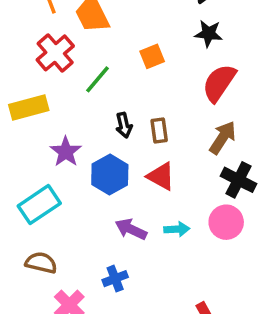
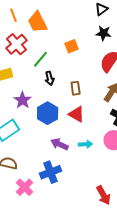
black arrow: (124, 125) -> (50, 78), moved
blue cross: (115, 279) -> (51, 172), size x1.5

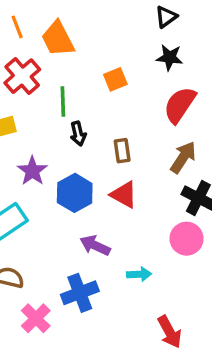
green line: (41, 59) -> (63, 101), turned -42
cyan arrow: (86, 144) -> (139, 274), moved

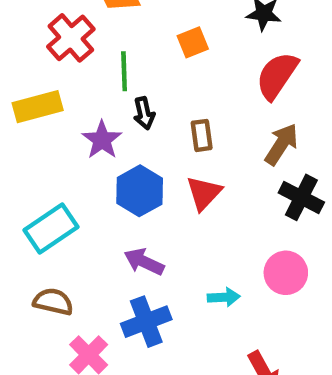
purple star: (32, 171) -> (102, 140), moved
red triangle: (124, 195) -> (204, 193), turned 44
pink circle: (187, 239) -> (286, 273), moved
purple arrow: (95, 245) -> (144, 262), moved

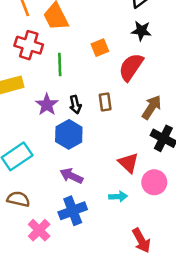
red cross: (71, 38) -> (29, 45), turned -32
red semicircle: (277, 76) -> (131, 67), moved
black arrow: (144, 113) -> (75, 105), moved
red triangle: (204, 193) -> (128, 163), moved, turned -30

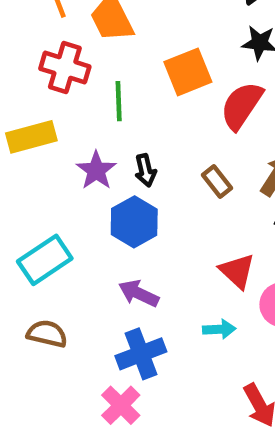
orange square: (100, 48) -> (188, 72), size x1.5
brown rectangle: (105, 102) -> (217, 182), moved, turned -30
pink cross: (39, 230) -> (121, 405), moved

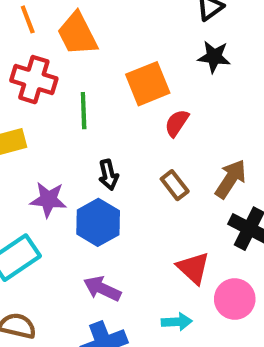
red semicircle: (242, 106) -> (177, 123), moved, size x0.6
purple star: (96, 170) -> (48, 200), moved, turned -30

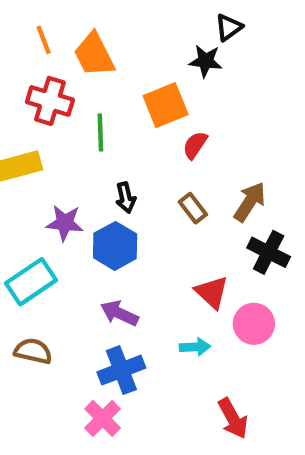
black star: (214, 57) -> (206, 61), moved

